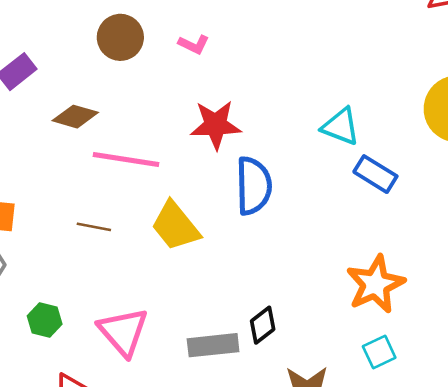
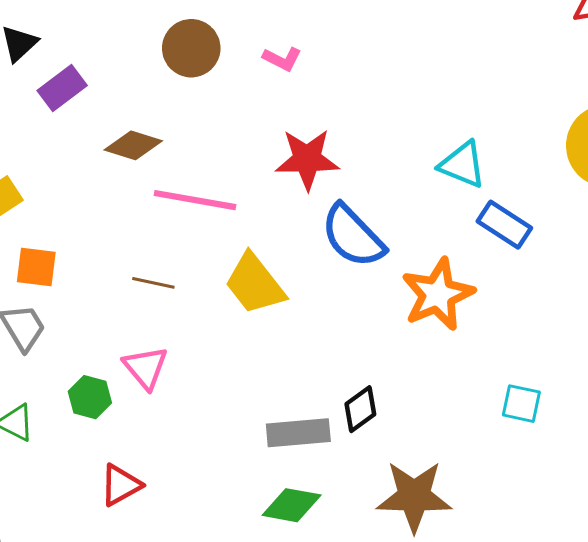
blue semicircle: (254, 186) -> (353, 236), turned 136
orange star: (375, 284) -> (438, 294), moved
pink triangle: (123, 332) -> (146, 368), moved, size x0.7
cyan square: (379, 352) -> (521, 404), moved, turned 36

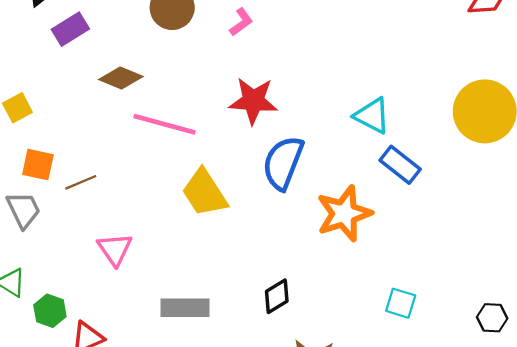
pink L-shape: (282, 59) -> (241, 22), turned -68
blue semicircle: (353, 236) -> (283, 163), turned 60
brown line: (153, 283) -> (81, 182), moved, turned -40
green hexagon: (90, 397) -> (50, 311), moved
gray rectangle: (298, 433) -> (185, 308), moved

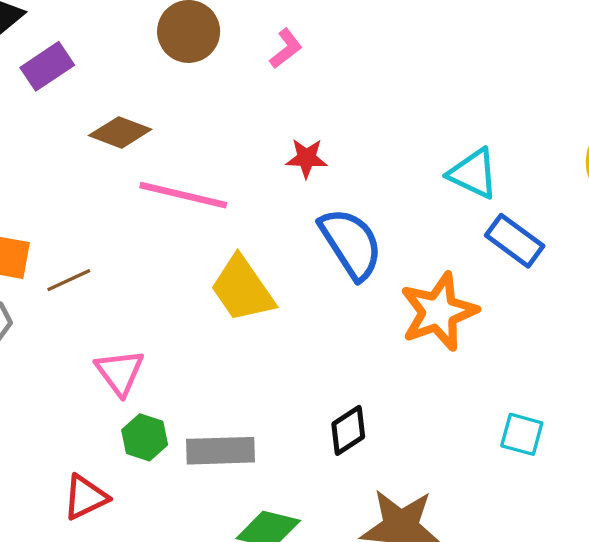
red star: (253, 101) -> (306, 158), size x0.6
blue semicircle: (283, 163) -> (351, 244), turned 128
green hexagon: (50, 311) -> (145, 437), moved

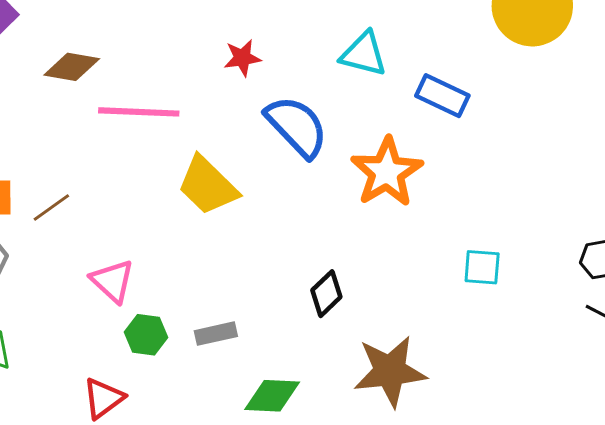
cyan triangle: (473, 174) -> (364, 54), moved
gray rectangle: (220, 451) -> (216, 334), size x0.7

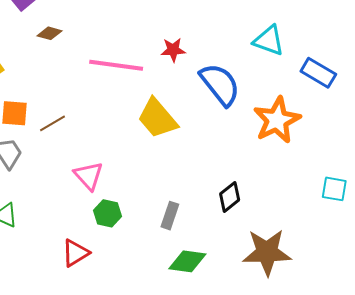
red star: (242, 58) -> (173, 50), moved
brown diamond: (72, 67) -> (50, 33), moved, size x0.7
gray rectangle: (216, 334) -> (170, 216), moved, turned -64

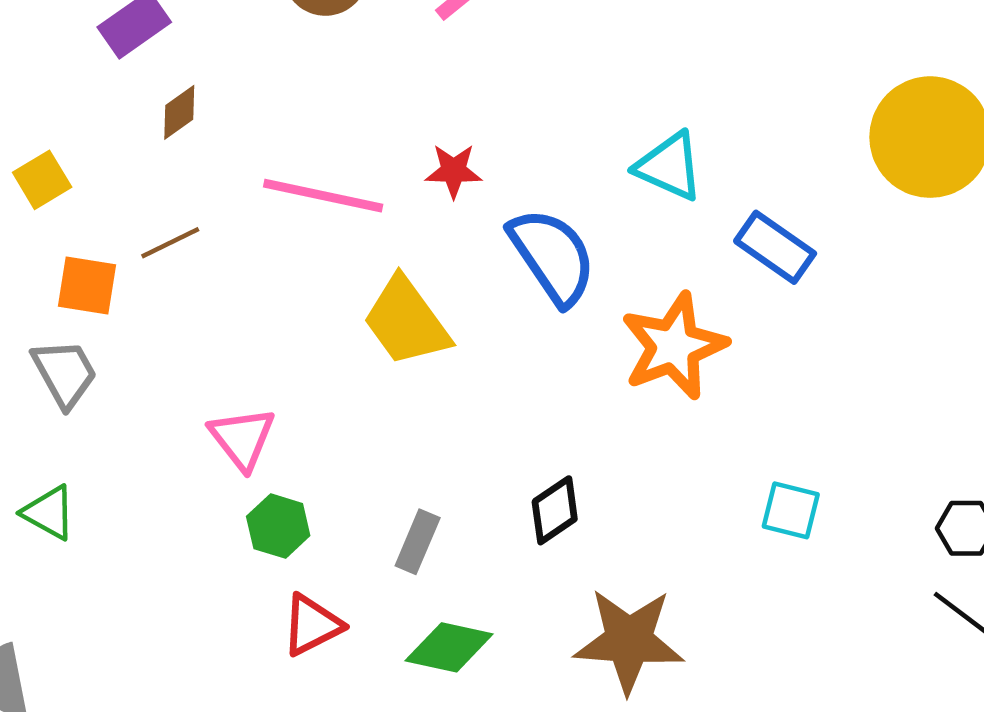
brown diamond: (50, 33) -> (179, 112), turned -55
brown line: (52, 123) -> (170, 243), moved
red triangle: (75, 253) -> (312, 625), moved

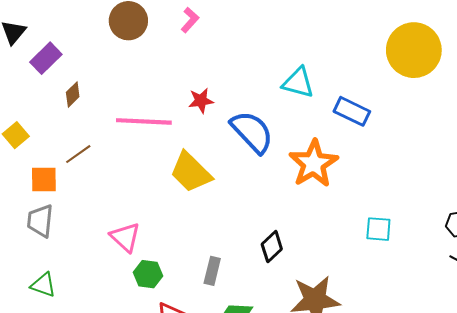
gray trapezoid: (65, 373) -> (40, 221), turned -136

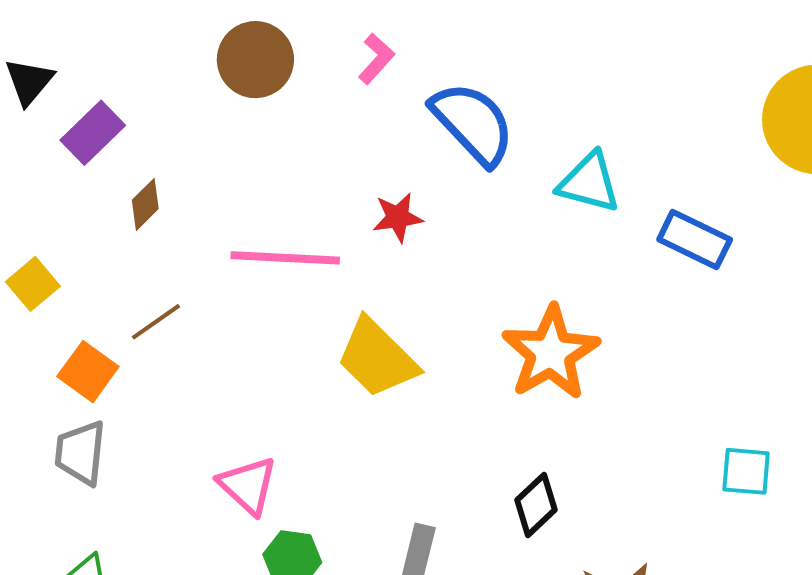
blue semicircle: (252, 132) -> (473, 123), moved
orange star: (313, 164) -> (551, 353), moved
orange square: (44, 180) -> (88, 372), turned 36

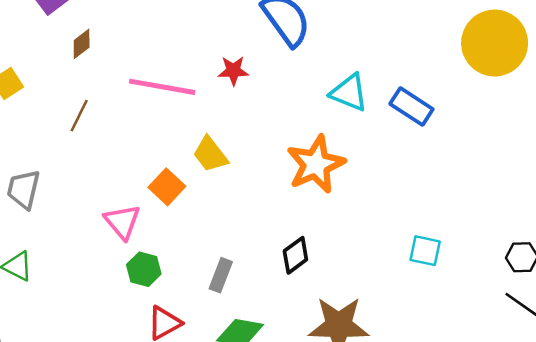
cyan triangle: (589, 183) -> (349, 93), moved
brown line: (156, 322) -> (79, 116), turned -36
yellow trapezoid: (377, 358) -> (210, 154), size x0.7
orange square: (88, 372) -> (167, 187), moved

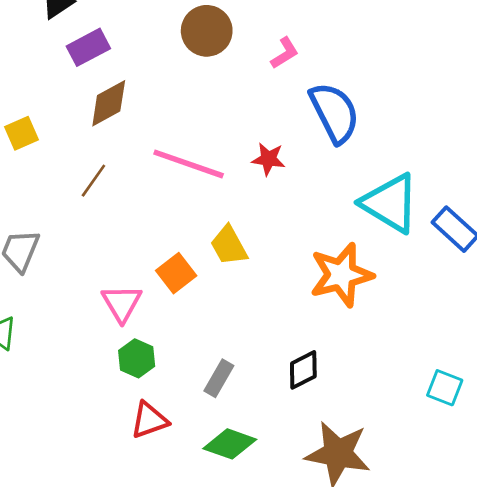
brown diamond: (82, 44) -> (109, 103), size x1.5
cyan triangle: (349, 93) -> (390, 203), size x1.4

